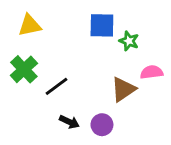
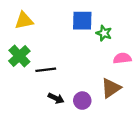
black line: (57, 86) -> (46, 70), turned 30
brown triangle: (123, 89) -> (111, 88), moved

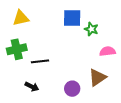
green cross: (19, 56) -> (17, 49), turned 30
black arrow: (56, 98) -> (32, 87), moved

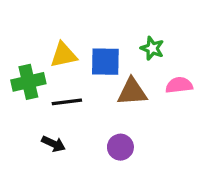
yellow triangle: (21, 18) -> (63, 55), moved
blue square: (72, 18) -> (105, 62), moved
brown triangle: (97, 78) -> (132, 92), moved, turned 30

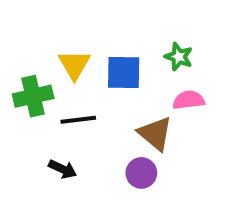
yellow triangle: (63, 55) -> (74, 65), turned -48
pink semicircle: (179, 85) -> (189, 100), moved
brown triangle: (132, 92) -> (155, 134), moved, turned 44

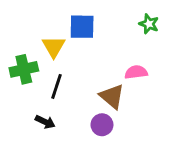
green star: (179, 57) -> (149, 24), moved
blue square: (124, 73) -> (82, 27), moved
black line: (78, 120) -> (57, 86), turned -65

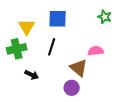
yellow triangle: (54, 47) -> (27, 27), moved
black line: (57, 86) -> (52, 47), moved
black arrow: (45, 122) -> (32, 75), moved

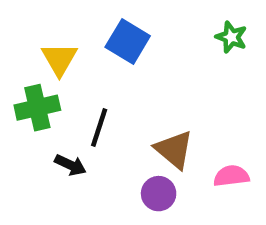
blue square: (58, 19) -> (128, 41), turned 30
black line: (52, 47) -> (99, 127), moved
pink semicircle: (96, 51) -> (231, 176), moved

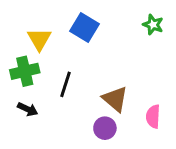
black arrow: (70, 165) -> (28, 109), moved
pink semicircle: (231, 176) -> (153, 116), turned -80

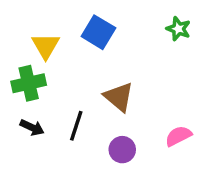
black line: (66, 84) -> (76, 126), moved
brown triangle: (115, 99) -> (119, 97), moved
pink semicircle: (153, 116) -> (178, 136), turned 60

